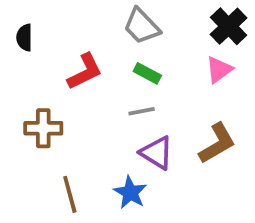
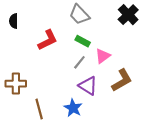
pink triangle: (219, 70) -> (103, 56), moved
gray line: (142, 111) -> (79, 62), turned -40
brown cross: (43, 128) -> (16, 84), moved

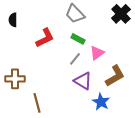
blue star: (73, 108) -> (101, 102), moved

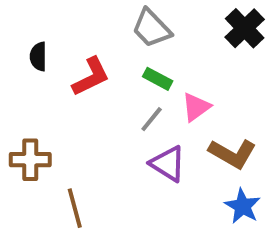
black semicircle: (13, 20) -> (38, 57), moved
brown L-shape: (115, 76) -> (232, 154), turned 60
blue star: (101, 102) -> (243, 206), moved

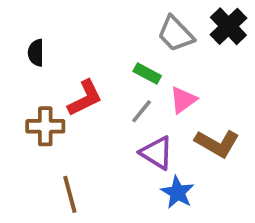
gray trapezoid: (152, 28) -> (176, 34), moved
red L-shape: (91, 77) -> (85, 98), moved
brown cross: (30, 160) -> (45, 126), moved
blue star: (243, 206) -> (177, 192), moved

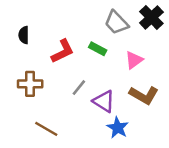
red L-shape: (85, 98) -> (63, 51), moved
pink triangle: (183, 100) -> (134, 60), moved
gray line: (142, 111) -> (79, 88), moved
brown line: (70, 194) -> (46, 129), turned -45

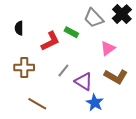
green rectangle: (98, 49) -> (71, 32), moved

